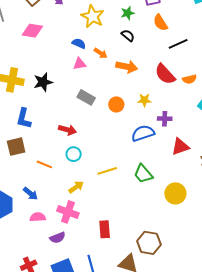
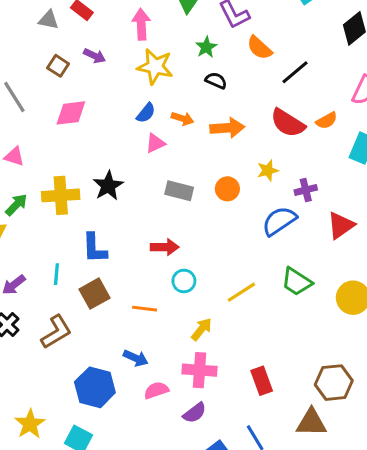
blue semicircle: (79, 43) -> (146, 113), turned 120

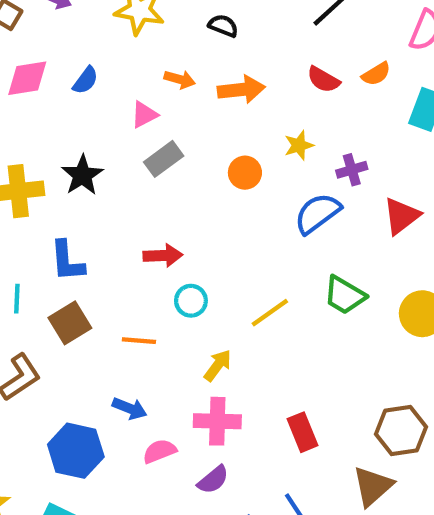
blue semicircle: (146, 113) -> (85, 80), moved
red semicircle: (288, 123) -> (323, 80), size x0.7
gray rectangle: (179, 191) -> (164, 159), moved, turned -48
brown triangle: (311, 422) -> (373, 486), turned -40

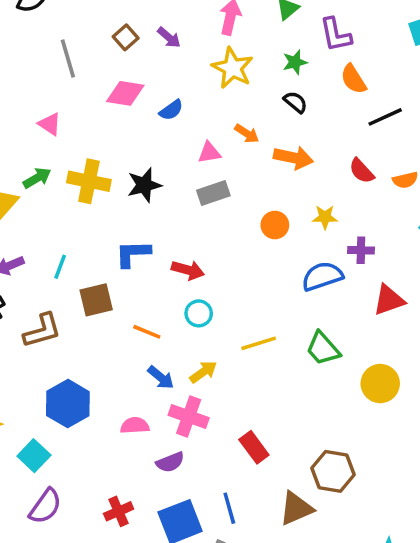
blue L-shape: (67, 261) -> (133, 254), moved, turned 75
blue arrow: (130, 408) -> (161, 378), moved
red rectangle: (303, 432) -> (254, 447), turned -32

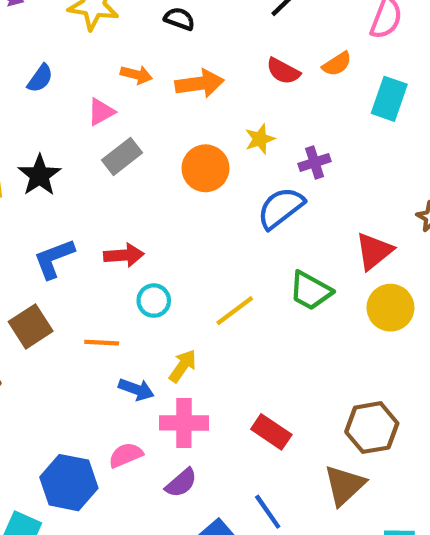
orange circle: (275, 225) -> (205, 168), size x1.4
red triangle: (389, 300) -> (374, 251), moved
blue hexagon: (68, 404) -> (69, 483), moved

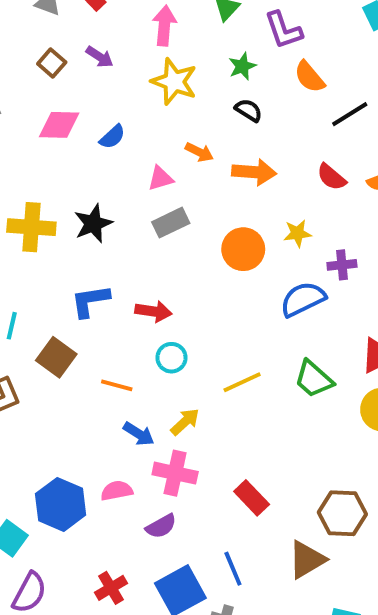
brown square: (31, 326) -> (56, 357), turned -33

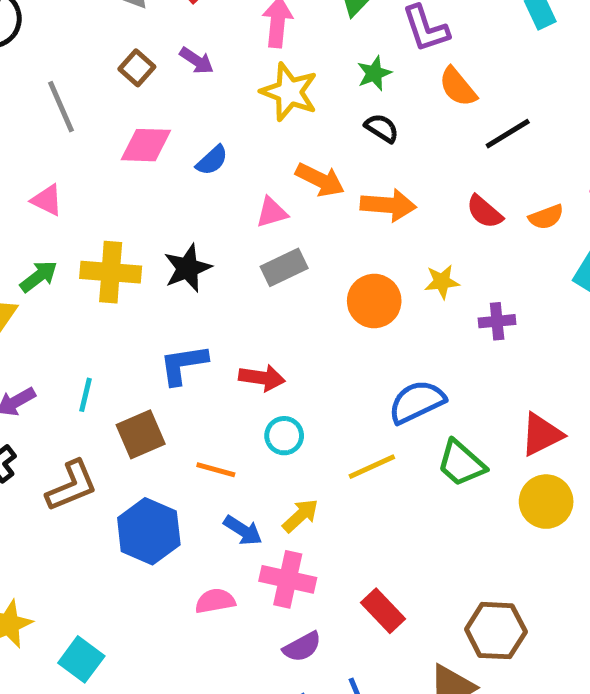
orange arrow: (199, 152) -> (320, 180), size x1.4
blue semicircle: (303, 299) -> (417, 402), moved
brown square: (56, 357) -> (141, 434), turned 30
blue hexagon: (61, 504) -> (149, 531), moved
purple semicircle: (161, 526) -> (302, 647), moved

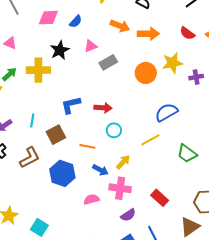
pink triangle: (272, 212) -> (91, 46), moved
black star: (188, 268) -> (60, 50), moved
yellow star: (442, 282) -> (172, 63), size x1.5
green trapezoid: (461, 463) -> (187, 154), moved

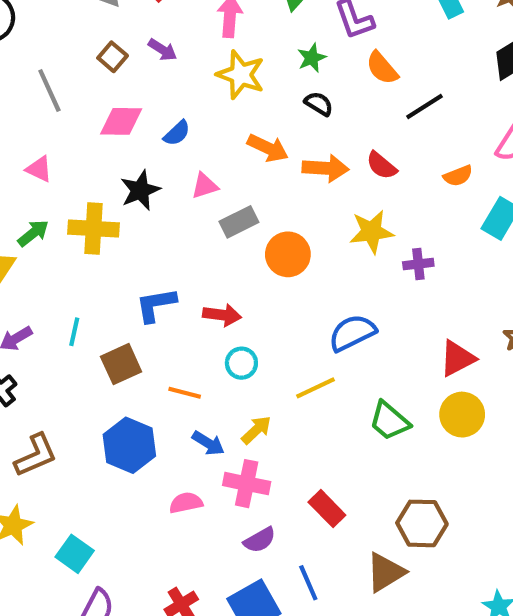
red semicircle: (187, 33) -> (382, 166), moved
orange circle: (146, 73) -> (288, 254), moved
brown L-shape: (30, 158) -> (36, 455), moved

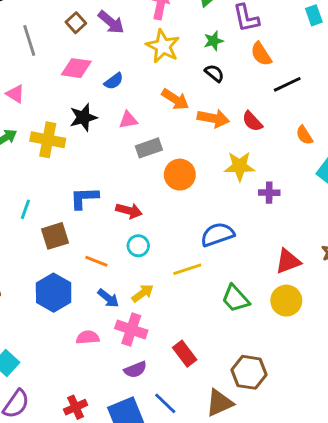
purple arrow: (163, 50) -> (111, 22), size x1.4
orange semicircle: (458, 176) -> (304, 135), turned 72
blue line: (308, 583) -> (165, 403), turned -30

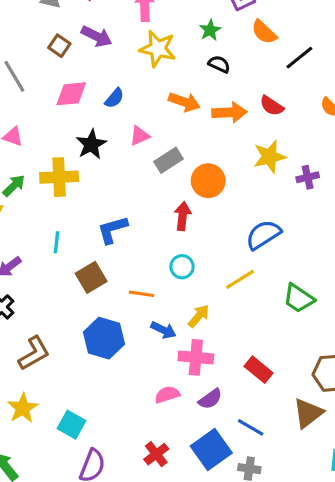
cyan line: (25, 209) -> (57, 242), moved
red arrow: (129, 211) -> (183, 216), moved, turned -85
pink semicircle: (88, 337) -> (167, 395), moved

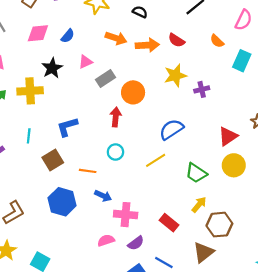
yellow arrow: (199, 316) -> (199, 205), moved

